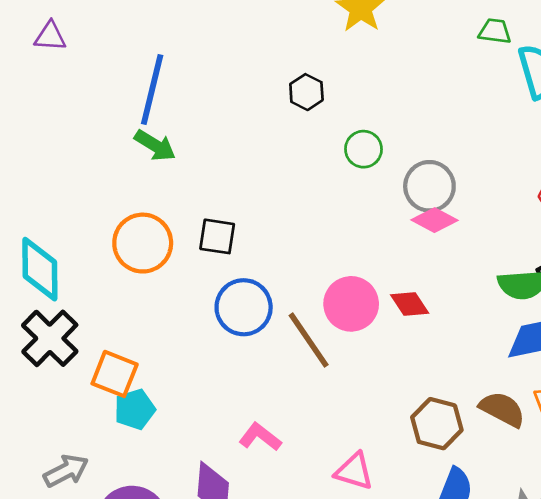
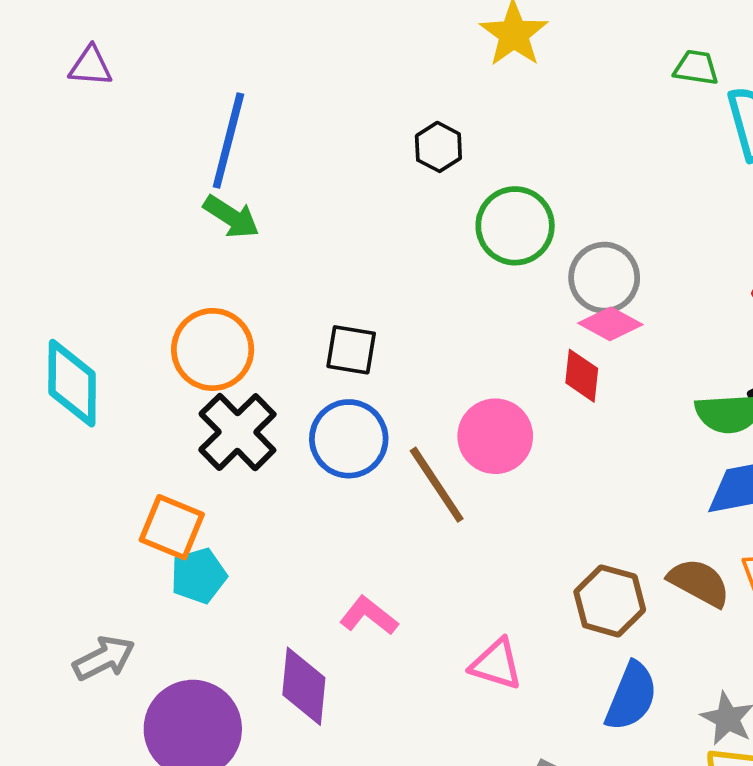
green circle: (363, 149) -> (515, 226), size x1.5
black square: (217, 236) -> (351, 350), moved
red diamond: (410, 304) -> (582, 376), moved, turned 39
black cross: (50, 338) -> (237, 432), moved

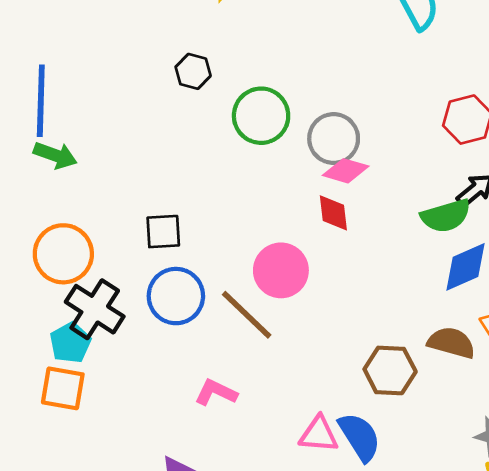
cyan pentagon: (199, 576) -> (70, 343), moved
pink L-shape: (369, 616) -> (216, 392), moved
blue semicircle: (631, 696) -> (360, 437), moved, turned -42

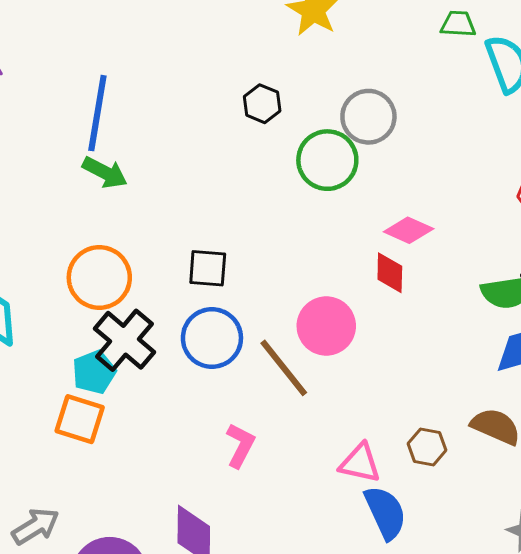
gray circle: (334, 139) -> (368, 117), moved
brown hexagon: (390, 370) -> (427, 447), size x0.7
pink L-shape: (216, 392) -> (240, 445), turned 84
pink triangle: (319, 434) -> (360, 463), moved

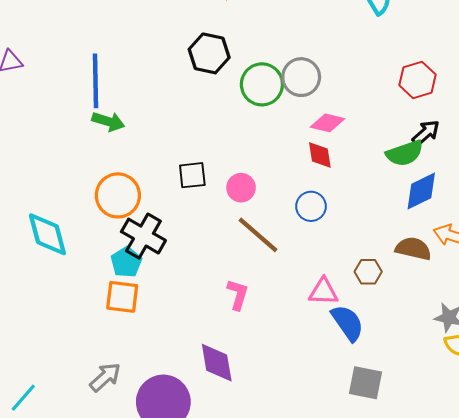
black hexagon: (262, 104) -> (209, 53), size x1.5
gray circle: (368, 117) -> (301, 77), moved
pink circle: (326, 326) -> (241, 188), moved, size x0.7
blue circle: (212, 338) -> (311, 206), moved, size x0.7

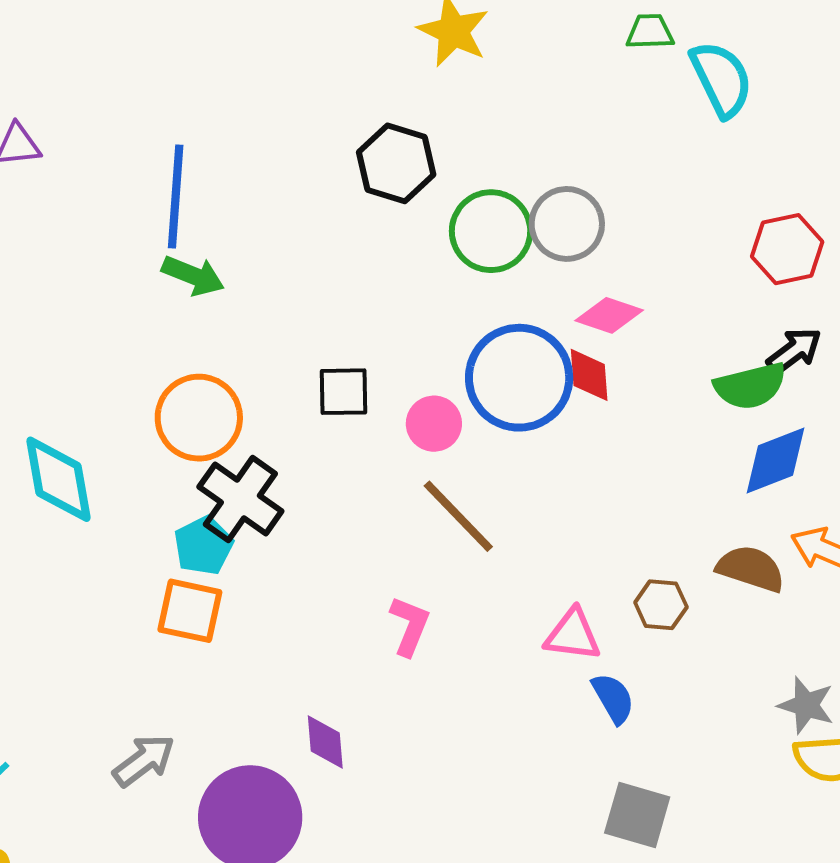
blue circle: (311, 206) -> (519, 378), moved, size x1.8
blue semicircle: (348, 323) -> (613, 698), size x0.7
purple diamond: (217, 363) -> (325, 742), moved, size x0.7

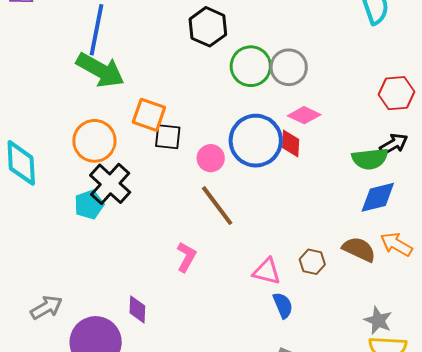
green arrow: (193, 276) -> (100, 70), size x1.6
orange square: (190, 611) -> (149, 115), moved

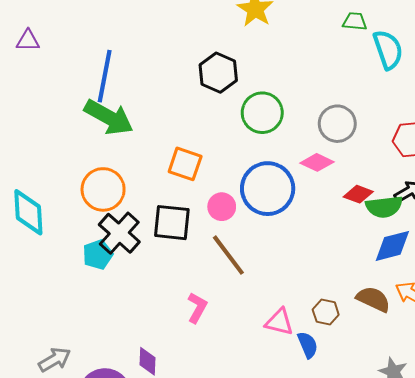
gray circle: (289, 67) -> (337, 124), moved
orange square: (149, 115) -> (185, 164), moved
black square: (168, 137) -> (172, 223), moved, size x1.4
red diamond: (291, 143) -> (358, 194), moved, turned -72
blue semicircle: (283, 305) -> (308, 345), moved

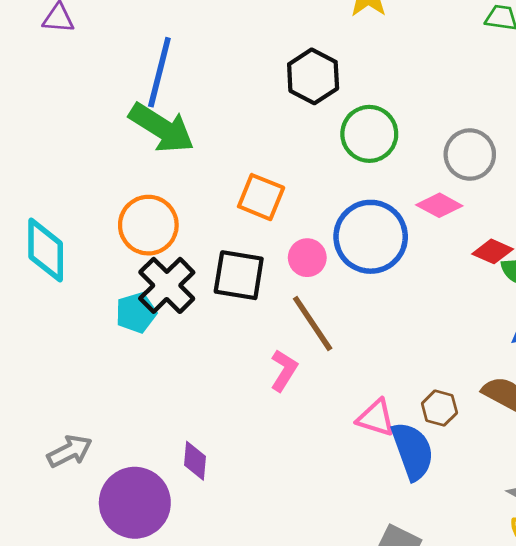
pink L-shape: (197, 308) -> (284, 370), moved
blue semicircle: (308, 345) -> (413, 451), size x1.6

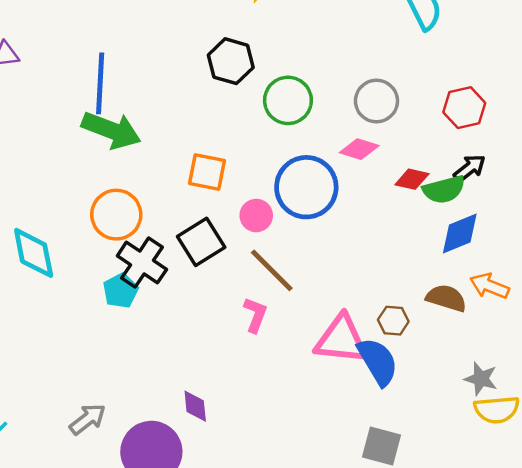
black square: (239, 275) -> (201, 242), turned -30
pink triangle: (376, 418) -> (341, 340), size x1.6

